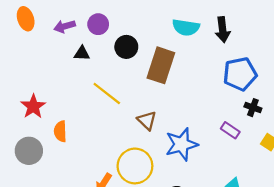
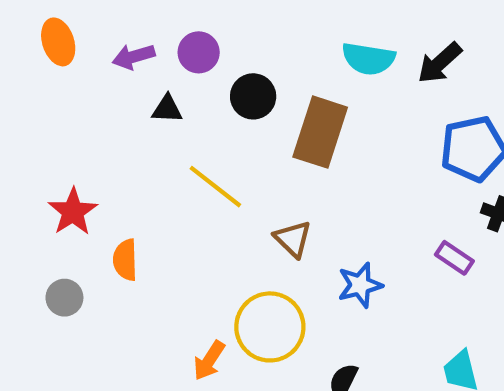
black arrow: (223, 30) -> (440, 63), turned 55
blue star: (182, 144) -> (360, 285), size x0.7
gray circle: (29, 151) -> (64, 298), size x0.7

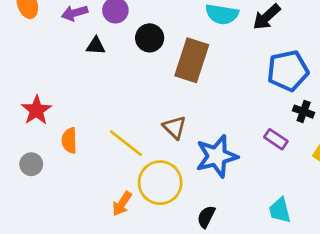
yellow line: (215, 187) -> (126, 143), moved
blue star: (360, 285) -> (217, 156), size x1.5

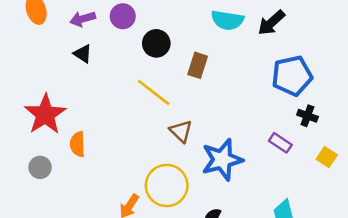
black triangle: (96, 46) -> (83, 54), moved, turned 30
brown rectangle: (192, 60) -> (198, 65), size x0.6
red star: (36, 110) -> (45, 114), size x1.4
yellow line: (126, 143) -> (154, 92), moved

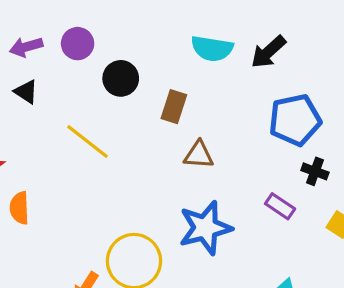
yellow line: (154, 92) -> (88, 141), moved
brown triangle: (181, 131) -> (199, 155), moved, turned -40

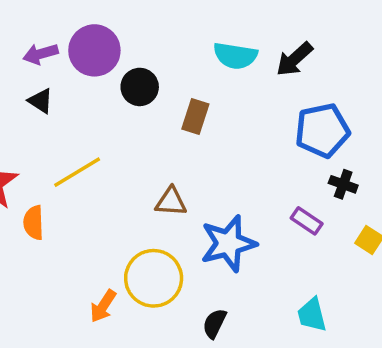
purple circle: (78, 44) -> (94, 50), size x1.5
yellow line: (88, 141) -> (77, 172), moved, turned -69
brown triangle: (199, 155) -> (171, 202), moved

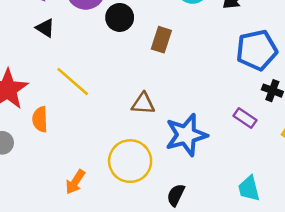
yellow line: (77, 172) -> (73, 81), turned 72
orange arrow: (103, 306) -> (75, 182), moved

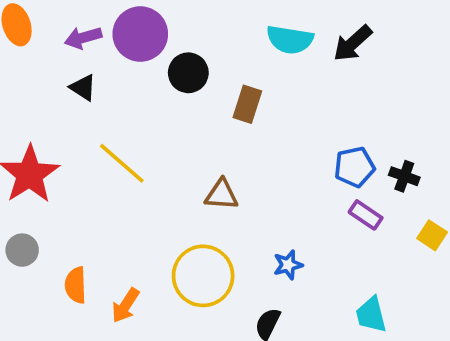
blue pentagon: (257, 50) -> (354, 167), moved, size x0.7
orange semicircle: (40, 119) -> (76, 285), moved
blue star: (186, 135) -> (288, 265), moved, size x0.5

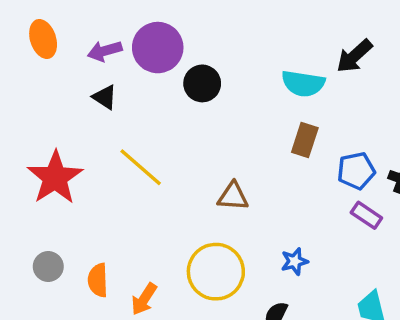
cyan semicircle: (290, 40) -> (303, 83), moved
brown rectangle: (247, 104) -> (305, 140), moved
gray circle: (22, 250) -> (48, 267), moved

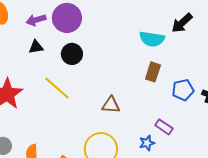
black circle: (202, 83) -> (72, 54), moved
black triangle: (105, 97) -> (36, 47), turned -42
purple rectangle: (366, 215) -> (164, 127), moved

